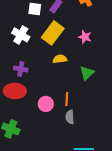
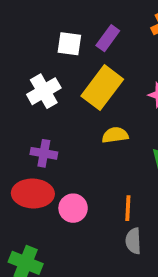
white cross: (21, 35) -> (44, 91), turned 30
pink circle: (46, 104) -> (73, 208), moved

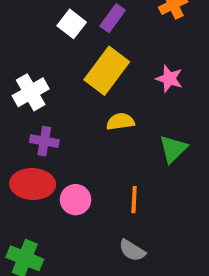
white square: (69, 44) -> (72, 24), turned 30
white cross: (44, 91) -> (31, 92), moved
gray semicircle: (133, 241) -> (132, 250), moved, turned -55

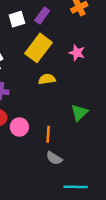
white square: (72, 24) -> (17, 19), turned 35
green triangle: (173, 149) -> (79, 113), moved
orange line: (134, 200) -> (48, 134), moved

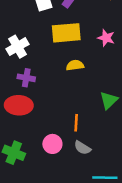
yellow rectangle: (39, 48) -> (66, 33), turned 48
pink circle: (19, 127) -> (52, 144), moved

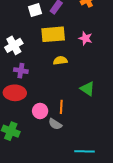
green triangle: (109, 100) -> (87, 89), turned -42
pink circle: (52, 144) -> (40, 111), moved
gray semicircle: (82, 148) -> (55, 124), moved

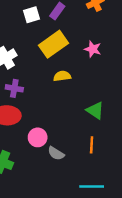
yellow rectangle: (53, 34) -> (54, 44), turned -30
orange line: (61, 107) -> (92, 145), moved

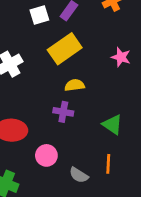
pink star: (93, 49) -> (121, 57), moved
purple cross: (14, 88) -> (63, 112), moved
gray semicircle: (56, 153) -> (79, 175), moved

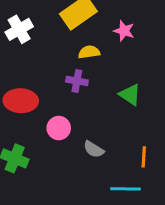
pink star: (121, 57) -> (124, 31), moved
orange line: (108, 164) -> (144, 157), moved

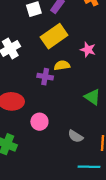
purple cross: (77, 81) -> (45, 77), moved
gray semicircle: (94, 149) -> (76, 136), moved

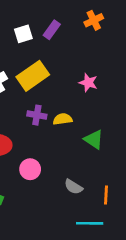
yellow rectangle: (54, 36) -> (33, 76), moved
yellow semicircle: (62, 65) -> (63, 119), moved

